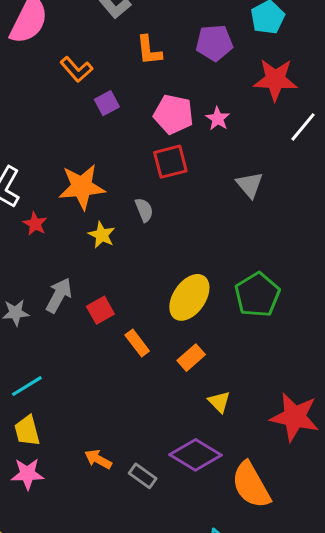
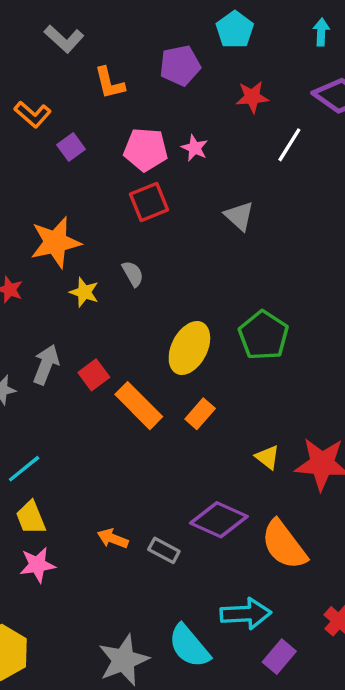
red star: (275, 80) -> (252, 97), size x0.7
gray semicircle: (144, 210) -> (133, 274), moved
orange rectangle: (137, 343) -> (139, 406), size x1.6
yellow triangle: (219, 402) -> (268, 457), moved

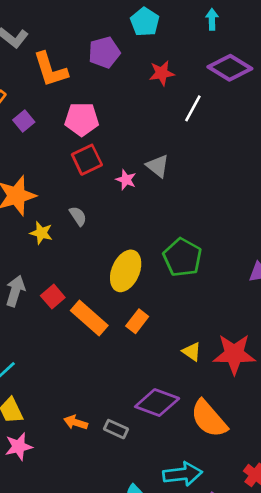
orange L-shape: (109, 83) -> (50, 69), size x1.4
pink star: (195, 148) -> (126, 180), moved

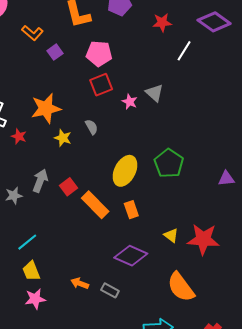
orange rectangle: (137, 321) -> (131, 210), turned -60
purple diamond: (157, 403) -> (131, 256), moved

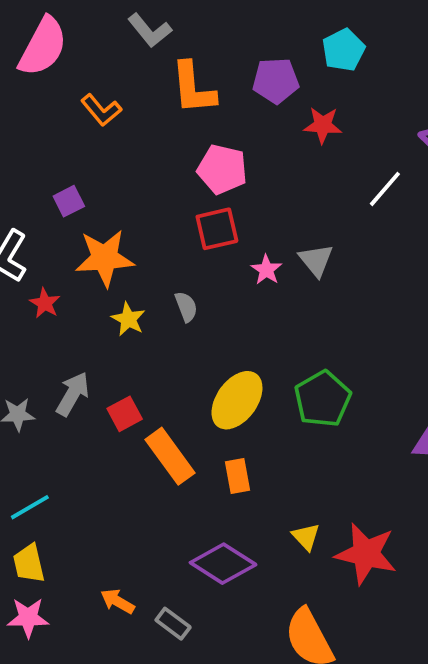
red star: (162, 23) -> (323, 125), moved
purple square: (55, 52) -> (69, 201), moved

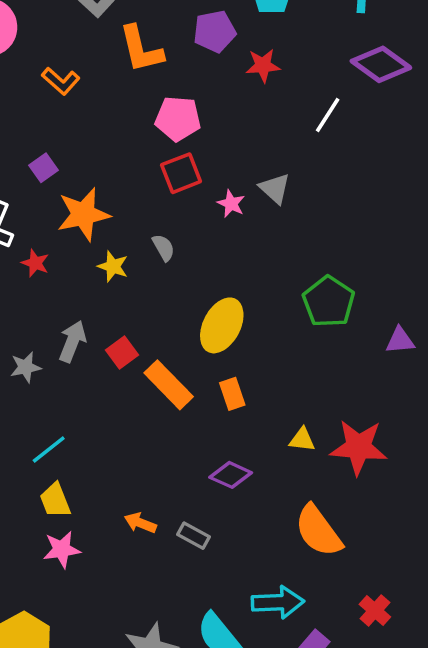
green pentagon: (323, 399) -> (329, 302), moved
yellow triangle: (306, 537) -> (302, 440), turned -32
purple diamond: (223, 564) -> (231, 475), size x0.7

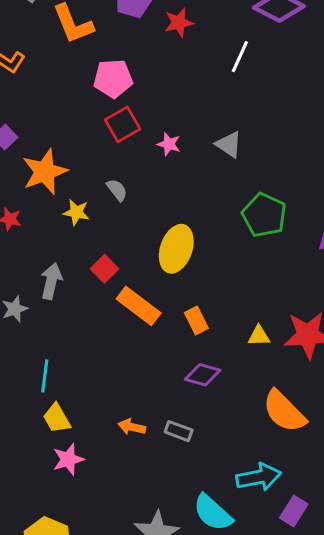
gray triangle: (275, 188) -> (229, 144), moved
red square: (122, 353) -> (105, 269), moved
orange rectangle: (232, 394) -> (196, 321), moved
cyan line: (49, 449) -> (45, 376), turned -36

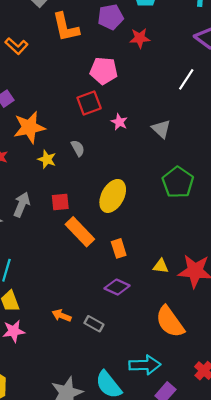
white line: (240, 57) -> (186, 79), moved
pink pentagon: (113, 79) -> (104, 71), moved
red square: (105, 269) -> (60, 202), turned 30

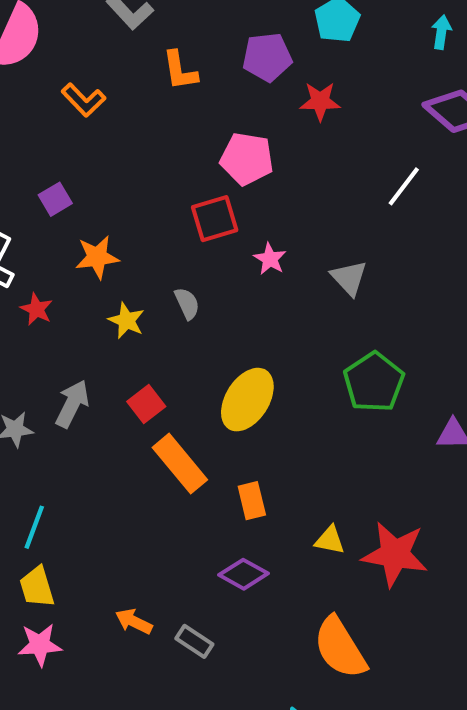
orange L-shape: (66, 27) -> (180, 71), size x0.7
orange star: (29, 127) -> (97, 257), size x0.7
red square: (60, 202) -> (146, 404), turned -36

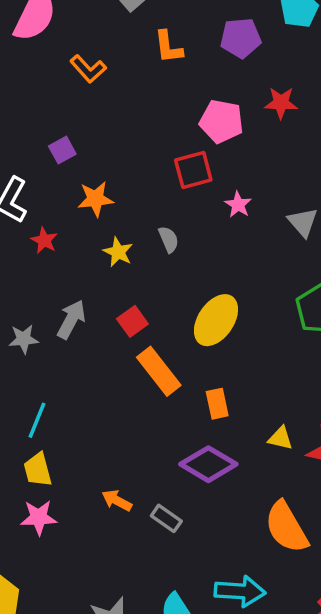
red star: (320, 101) -> (281, 103), moved
purple diamond: (243, 574) -> (208, 464), size x1.4

